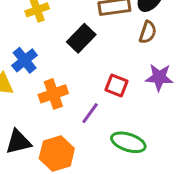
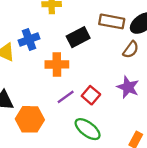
red square: (116, 85) -> (91, 95), moved
orange cross: (53, 94) -> (57, 64), moved

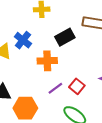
blue cross: (29, 40) -> (23, 40), turned -30

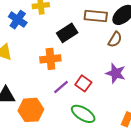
blue cross: (23, 40) -> (18, 20), moved

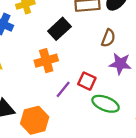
brown semicircle: (115, 40) -> (108, 38), moved
green ellipse: (83, 114) -> (106, 104), moved

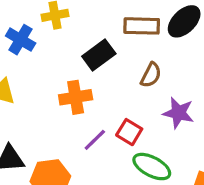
brown semicircle: (108, 38) -> (151, 75), moved

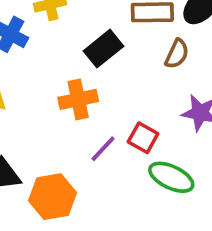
brown semicircle: (151, 75) -> (177, 54), moved

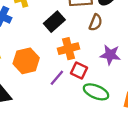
orange cross: (78, 99) -> (69, 49), moved
orange hexagon: (53, 197) -> (26, 61), moved

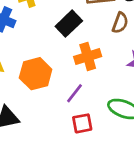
red square: (79, 71) -> (82, 123), moved, turned -35

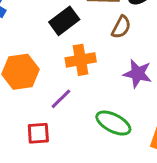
red square: (82, 123) -> (38, 133), moved

